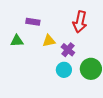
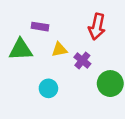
green triangle: (17, 41) -> (21, 50), size x1.5
cyan circle: (64, 70) -> (48, 88), moved

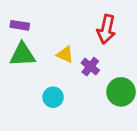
purple rectangle: (40, 27) -> (20, 25), moved
yellow triangle: (59, 50) -> (65, 55), turned 35

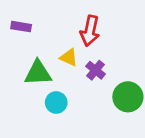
red arrow: (106, 29) -> (90, 31), moved
green triangle: (22, 55) -> (38, 73), moved

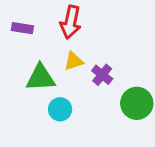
red arrow: (90, 31) -> (71, 22), moved
yellow triangle: (69, 57) -> (74, 61), turned -42

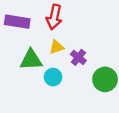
purple rectangle: (22, 28) -> (17, 22), size x1.5
cyan circle: (60, 109) -> (53, 77), moved

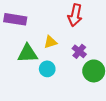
red arrow: (54, 17) -> (75, 15), moved
purple cross: (78, 57) -> (79, 51), moved

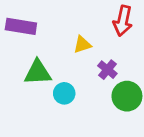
red arrow: (75, 15) -> (123, 21), moved
yellow triangle: (50, 42) -> (82, 45), moved

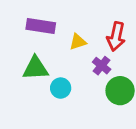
red arrow: (123, 21) -> (116, 37), moved
purple rectangle: (21, 26) -> (41, 26), moved

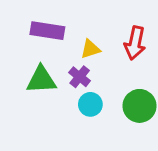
purple cross: (102, 66) -> (80, 77), moved
cyan circle: (61, 88) -> (90, 104), moved

